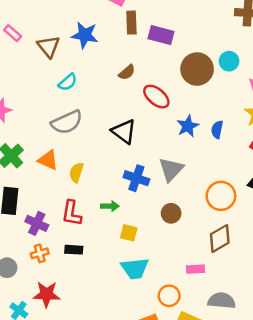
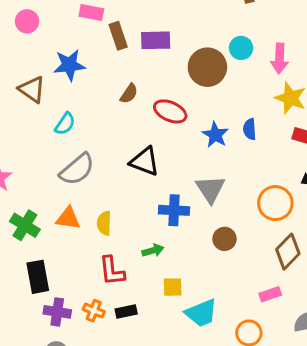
purple cross: (37, 223) -> (57, 312), moved
yellow square: (129, 233) -> (173, 287), moved
orange cross: (40, 253) -> (94, 311), moved, turned -36

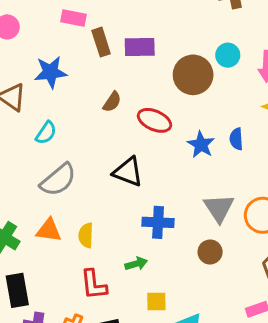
gray triangle: (210, 189) -> (219, 208), moved

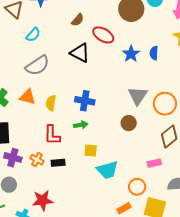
black triangle: (128, 172) -> (80, 53), moved
blue cross: (158, 222) -> (85, 101), moved

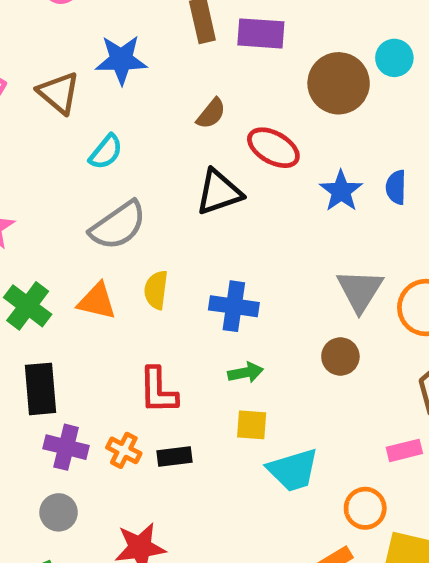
black triangle: (80, 53) -> (219, 192), turned -45
yellow semicircle: (51, 103) -> (156, 290), moved
green arrow: (81, 125) -> (246, 373), moved

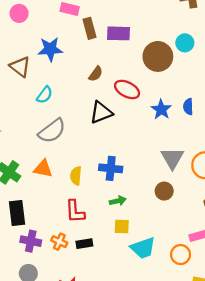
yellow semicircle: (156, 290) -> (76, 176), moved
orange circle: (365, 508) -> (181, 255), moved

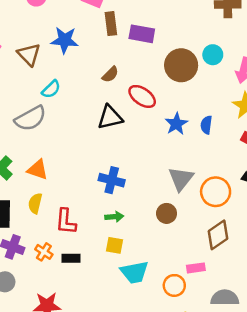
gray semicircle: (52, 131) -> (30, 118), moved
yellow semicircle: (76, 176) -> (35, 203), moved

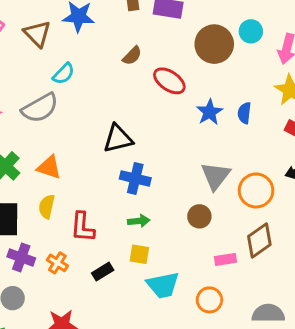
black triangle: (110, 117) -> (118, 139), moved
black rectangle: (71, 258) -> (103, 272), moved, turned -30
pink rectangle: (196, 268) -> (226, 259), moved

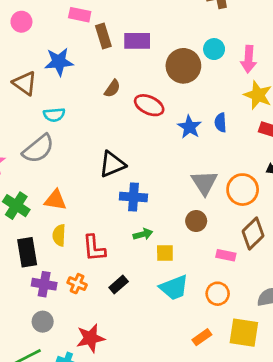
cyan semicircle: (64, 74) -> (54, 115), turned 50
yellow square: (139, 254) -> (165, 253), moved
pink rectangle: (226, 259) -> (226, 255), turned 30

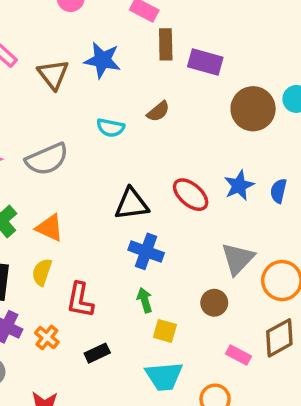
red ellipse: (149, 105) -> (191, 195), moved
cyan semicircle: (54, 115) -> (111, 128), moved
green arrow: (143, 234) -> (145, 300), turned -108

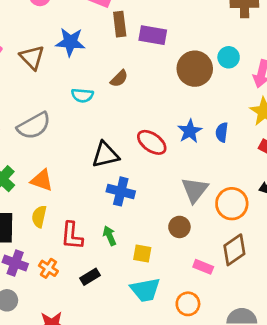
green arrow: (145, 300) -> (109, 236), moved

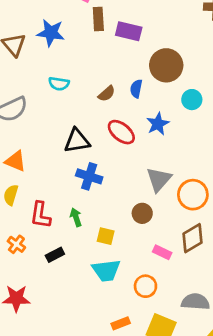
cyan circle: (229, 57) -> (192, 100), moved
brown semicircle: (119, 79) -> (107, 94), moved
blue semicircle: (222, 132) -> (136, 89), moved

